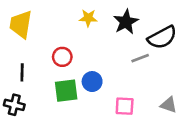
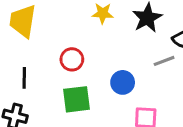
blue circle: (92, 82) -> (123, 82), moved

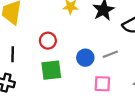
gray line: (164, 61) -> (110, 54), moved

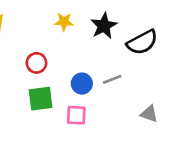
pink square: (102, 84) -> (76, 115), moved

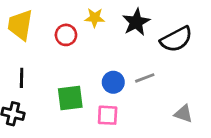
red circle: (36, 63) -> (66, 35), moved

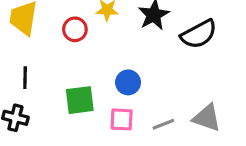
gray line: (145, 78) -> (163, 124), moved
gray triangle: (184, 114) -> (207, 118), size x1.4

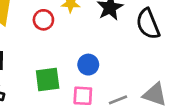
black semicircle: (199, 34) -> (148, 24), turned 96

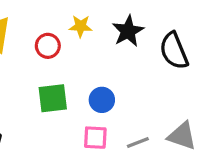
green square: (48, 80) -> (53, 98), moved

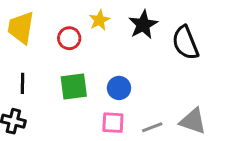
yellow star: (81, 26) -> (99, 20), turned -30

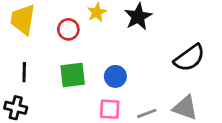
black semicircle: (185, 43) -> (189, 58), moved, turned -104

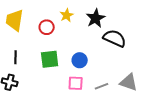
black semicircle: (189, 58) -> (115, 38), moved, turned -120

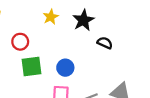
red circle: (47, 27) -> (20, 42), moved
black semicircle: (115, 38) -> (105, 43), size x0.6

